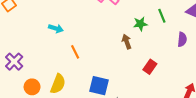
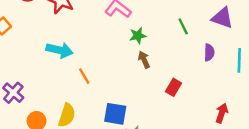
green star: (140, 24) -> (138, 36), moved
cyan arrow: (56, 28) -> (60, 50), size x1.5

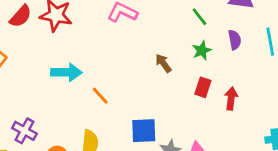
green star: (138, 36) -> (202, 50), moved
red arrow: (222, 113) -> (231, 98), moved

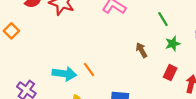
green line: (199, 17) -> (163, 19), moved
cyan arrow: (66, 72) -> (64, 74), moved

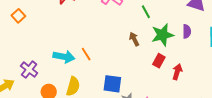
green line: (163, 19) -> (146, 12), moved
green star: (173, 44) -> (162, 35), size x1.6

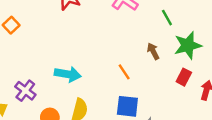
orange line: (86, 54) -> (124, 72), moved

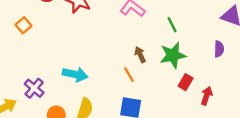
green star: (188, 45) -> (173, 55), moved
brown arrow: (153, 51) -> (140, 55), moved

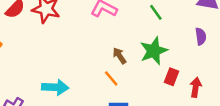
green line: (172, 25) -> (156, 12), moved

